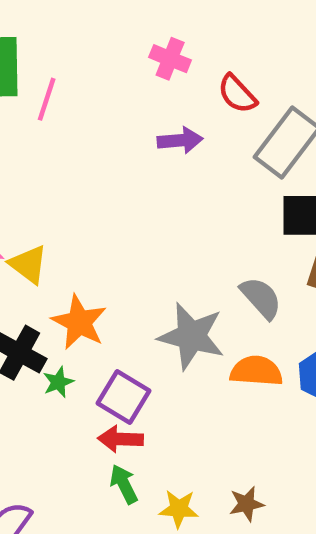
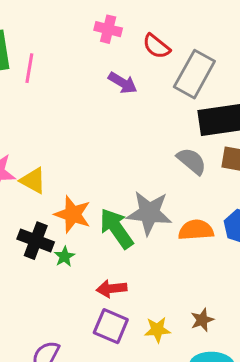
purple arrow: (180, 140) -> (123, 83), turned 44
gray semicircle: (261, 298) -> (192, 161), moved
purple square: (123, 397) -> (111, 326), moved
green arrow: (124, 484) -> (116, 228), moved, size x1.6

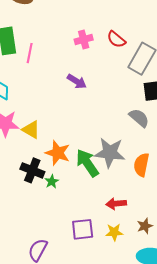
pink cross: (108, 29) -> (84, 40), moved, turned -30
purple arrow: (123, 83) -> (77, 81), moved
orange semicircle: (196, 230) -> (141, 165), turned -75
red arrow: (112, 289) -> (116, 204), moved
purple square: (111, 326) -> (83, 229), turned -30

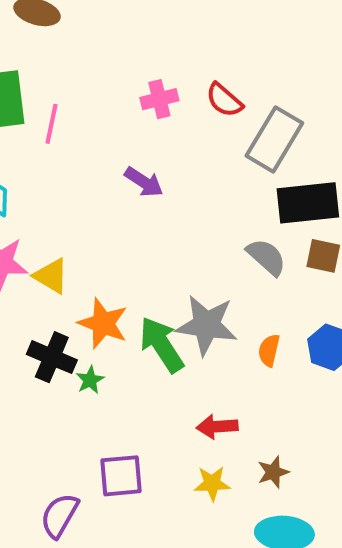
orange semicircle: (141, 165) -> (269, 350), size x0.7
purple square: (83, 229) -> (121, 476), moved

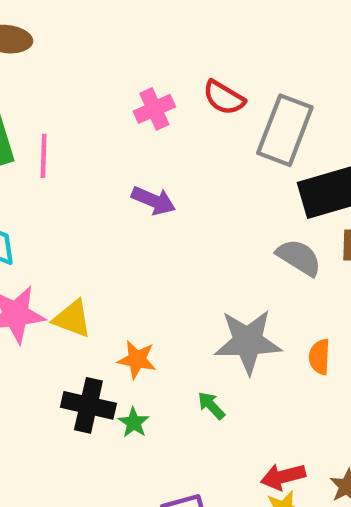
orange star: (103, 323) -> (137, 360), size x0.7
green arrow: (162, 345) -> (211, 406), moved, size x0.5
red arrow: (217, 427) -> (283, 477), moved

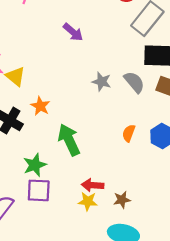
gray star: (248, 342) -> (102, 82), moved, size x0.6
green arrow: (211, 406) -> (69, 140), size x2.0
green star: (134, 423) -> (35, 165), moved, size x1.5

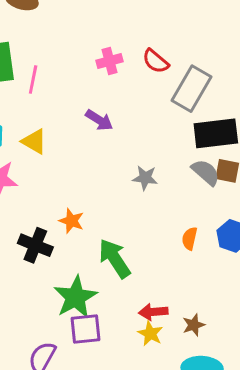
yellow triangle: (16, 76) -> (34, 141), moved
gray semicircle: (134, 82) -> (206, 172), moved
green star: (35, 165) -> (76, 297), size x1.4
yellow star: (88, 201) -> (150, 334), turned 30

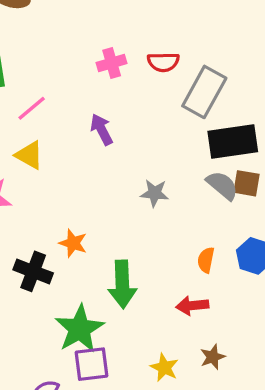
red semicircle: (156, 61) -> (163, 62), turned -40
pink line: (33, 79) -> (32, 108), moved, turned 40
purple arrow: (99, 120) -> (102, 129), turned -148
green arrow: (115, 258) -> (122, 284), turned -147
red arrow: (153, 312) -> (192, 306), moved

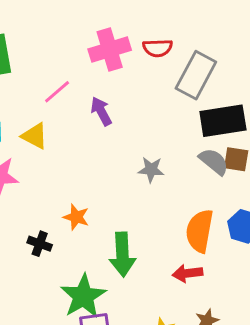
pink cross: (112, 63) -> (110, 50), size x1.5
pink line: (32, 108) -> (57, 92), moved
orange semicircle: (206, 260) -> (200, 231), size x1.8
black cross: (33, 271) -> (40, 244), size x0.7

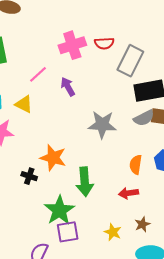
gray semicircle: (214, 161) -> (144, 118), turned 115
gray star: (151, 170) -> (102, 125), size x1.6
orange star: (76, 217) -> (53, 158), size x1.5
orange semicircle: (200, 231) -> (136, 165), size x0.7

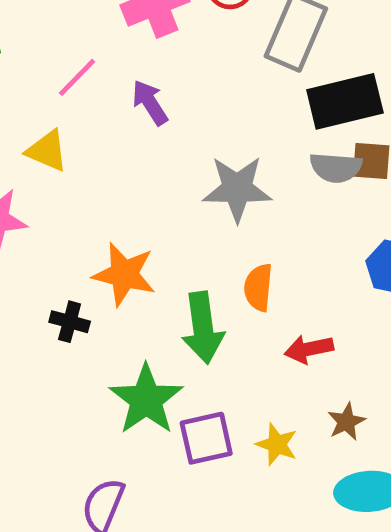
gray semicircle: (144, 118) -> (336, 167), turned 35
orange semicircle: (136, 165) -> (258, 287), moved
purple square: (68, 232) -> (206, 438), moved

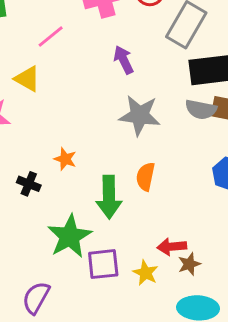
purple arrow: (150, 103) -> (124, 60), moved
orange star: (124, 274) -> (65, 159), size x0.6
red arrow: (309, 349) -> (172, 247), moved

